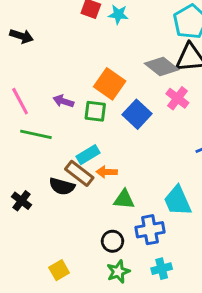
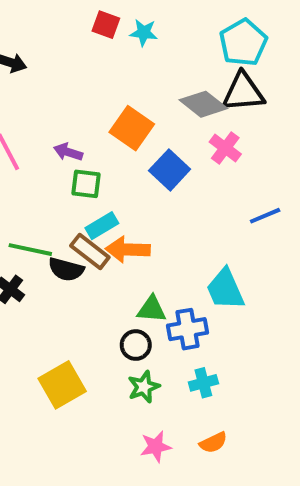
green square: (95, 111) -> (86, 184), moved
green line: (36, 134) -> (30, 250), moved
orange arrow: (107, 172) -> (128, 250), size x1.5
green triangle: (124, 199) -> (152, 309), moved
yellow square: (59, 270) -> (62, 385), size x1.6

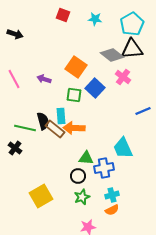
cyan star: (144, 33) -> (95, 19), moved
green square: (86, 184) -> (74, 95), moved
cyan rectangle: (102, 226) -> (61, 116), turned -63
black semicircle: (66, 269) -> (43, 121), moved, turned -120
orange semicircle: (213, 443) -> (112, 210), moved

